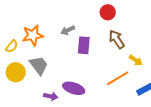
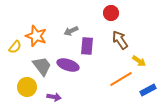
orange star: (33, 35) -> (36, 36), turned 30
yellow circle: (16, 72) -> (27, 87), moved
purple ellipse: (74, 88) -> (68, 65), moved

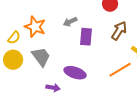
brown arrow: (120, 40) -> (119, 31), turned 66
purple ellipse: (68, 65) -> (75, 73), moved
yellow circle: (27, 87) -> (13, 60), moved

